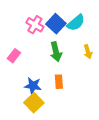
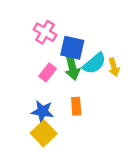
cyan semicircle: (76, 23) -> (94, 63), moved
blue square: (56, 24) -> (72, 48), moved, turned -30
pink rectangle: (14, 56) -> (48, 72), moved

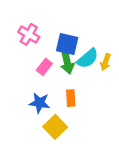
pink cross: (45, 32) -> (29, 34), moved
yellow arrow: (114, 67) -> (106, 62), turned 35
yellow square: (44, 133) -> (55, 127), moved

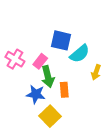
pink cross: (29, 34) -> (15, 59), moved
green arrow: (67, 62) -> (48, 77), moved
yellow arrow: (106, 62) -> (96, 72), moved

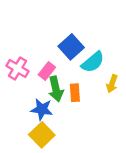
blue square: (61, 40) -> (71, 47), turned 35
orange rectangle: (64, 90) -> (75, 93), moved
yellow square: (50, 116) -> (42, 135), moved

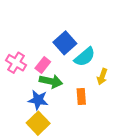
green arrow: (56, 89) -> (51, 81), turned -65
orange rectangle: (75, 93) -> (81, 96), moved

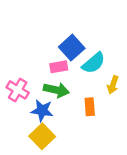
pink cross: (16, 63) -> (18, 90), moved
pink rectangle: (43, 65) -> (59, 67), moved, turned 42

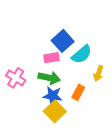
orange rectangle: (90, 107) -> (78, 92), turned 32
blue star: (42, 111) -> (53, 96), moved
yellow square: (42, 136) -> (55, 111), moved

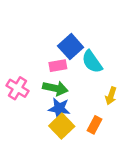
cyan semicircle: (82, 54) -> (92, 62), turned 95
yellow arrow: (98, 73) -> (111, 96), moved
orange rectangle: (78, 92) -> (95, 125), moved

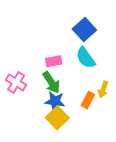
blue square: (71, 47) -> (84, 29), moved
green arrow: (55, 88) -> (51, 82), turned 45
orange rectangle: (95, 125) -> (88, 100), moved

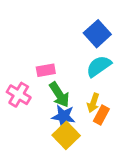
cyan semicircle: (86, 58) -> (99, 66), turned 90
pink rectangle: (54, 61) -> (46, 70), moved
yellow arrow: (103, 90) -> (93, 103), moved

